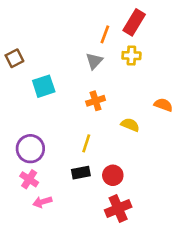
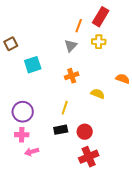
pink cross: (29, 179) -> (22, 135), turned -32

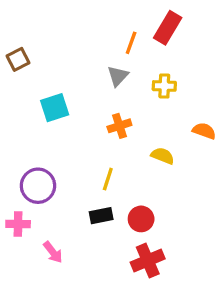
yellow cross: (99, 42) -> (164, 86), moved
brown square: (11, 44) -> (18, 59), moved
pink cross: (22, 135) -> (18, 224), moved
pink arrow: (32, 152) -> (53, 252), turned -112

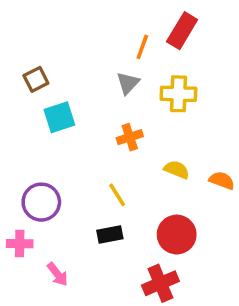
brown square: (18, 59) -> (36, 79), moved
yellow cross: (164, 86) -> (178, 94), size x1.4
orange semicircle: (204, 131) -> (222, 180), moved
yellow line: (108, 179) -> (117, 195), turned -50
red circle: (141, 219) -> (177, 235), moved, size x1.4

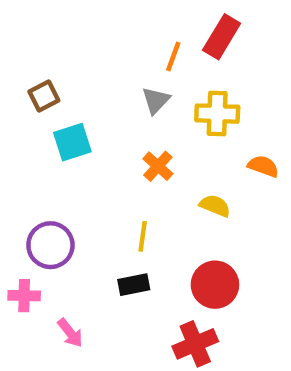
orange cross: (130, 137) -> (158, 166), turned -30
orange semicircle: (222, 180) -> (263, 166), moved
yellow line: (117, 195) -> (143, 236), turned 40

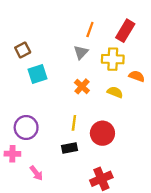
red rectangle: (222, 37) -> (125, 31), moved
orange semicircle: (263, 166) -> (137, 76), moved
yellow semicircle: (215, 206) -> (115, 92), moved
red circle: (215, 285) -> (102, 133), moved

